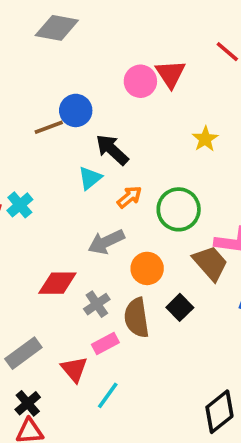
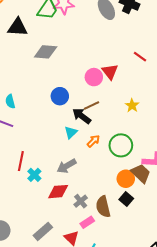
brown line: (49, 127) -> (92, 106), moved
cyan cross: (20, 205) -> (34, 175), moved
gray arrow: (106, 242) -> (67, 166), moved
orange circle: (147, 268) -> (126, 179), moved

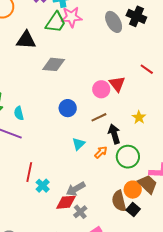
black arrow: (82, 116) -> (114, 134), moved, turned 36
gray arrow: (67, 166) -> (76, 189), moved
gray cross: (81, 201) -> (80, 212), moved
brown semicircle: (103, 207) -> (119, 201), moved

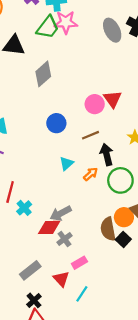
gray diamond: (54, 64) -> (43, 74), turned -50

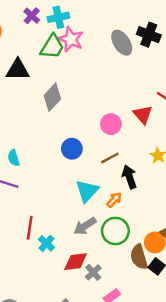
pink star: (66, 22) -> (71, 39), turned 30
red triangle: (113, 99) -> (143, 115), moved
cyan triangle: (66, 163) -> (87, 191), size x1.5
green circle: (120, 180) -> (115, 231), moved
gray arrow: (61, 213) -> (85, 226), moved

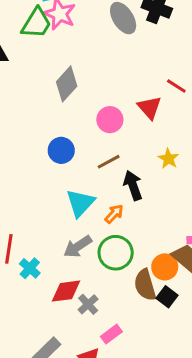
gray diamond: (52, 97) -> (67, 84), moved

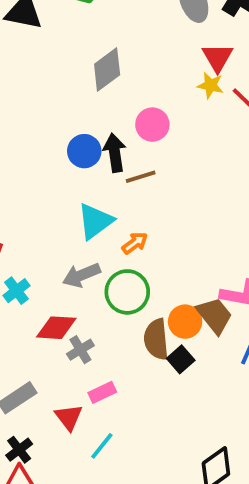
red triangle: (149, 108) -> (218, 57), moved
yellow star: (168, 159) -> (210, 85), moved, turned -30
black arrow: (133, 185) -> (115, 153), moved

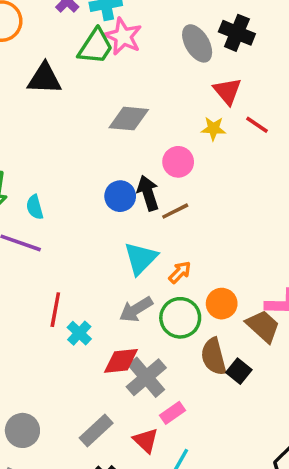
gray diamond: (107, 70) -> (129, 119), turned 51
yellow star: (210, 85) -> (213, 129), moved
orange circle: (185, 322) -> (222, 304), moved
gray cross: (80, 350) -> (146, 377), size x1.6

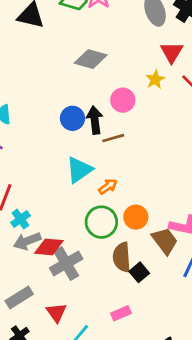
yellow star: (213, 129) -> (155, 79), turned 30
gray arrow: (136, 309) -> (27, 241), moved
pink rectangle: (172, 413) -> (121, 313), moved

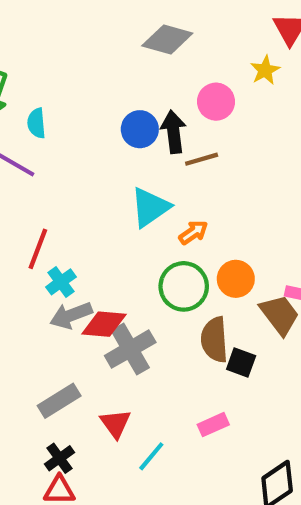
black square: (139, 272) -> (241, 363), turned -30

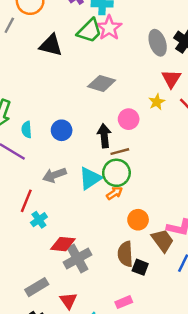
blue circle: (140, 129) -> (62, 130), moved
green circle: (184, 286) -> (116, 173), moved
gray arrow: (71, 315) -> (54, 175), moved

